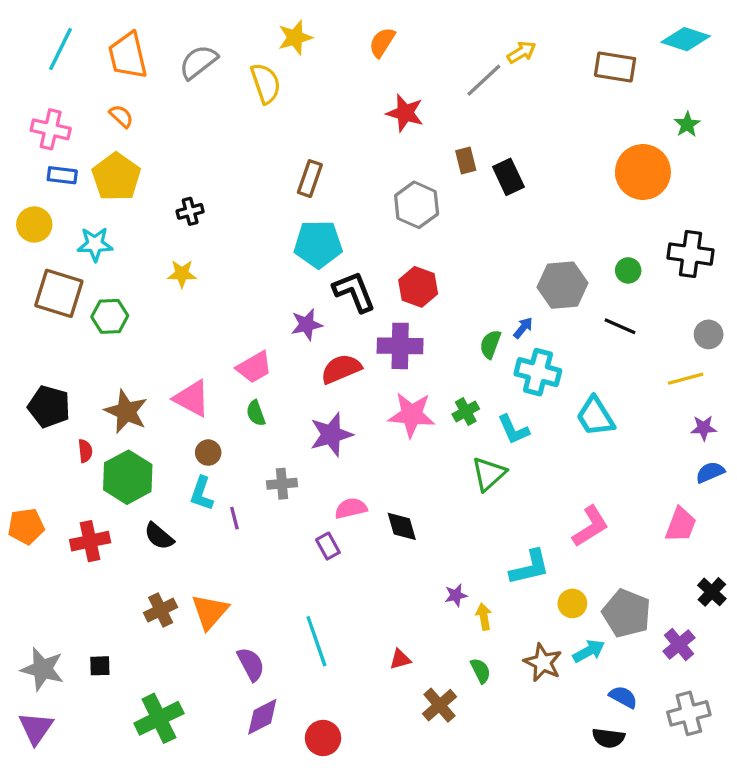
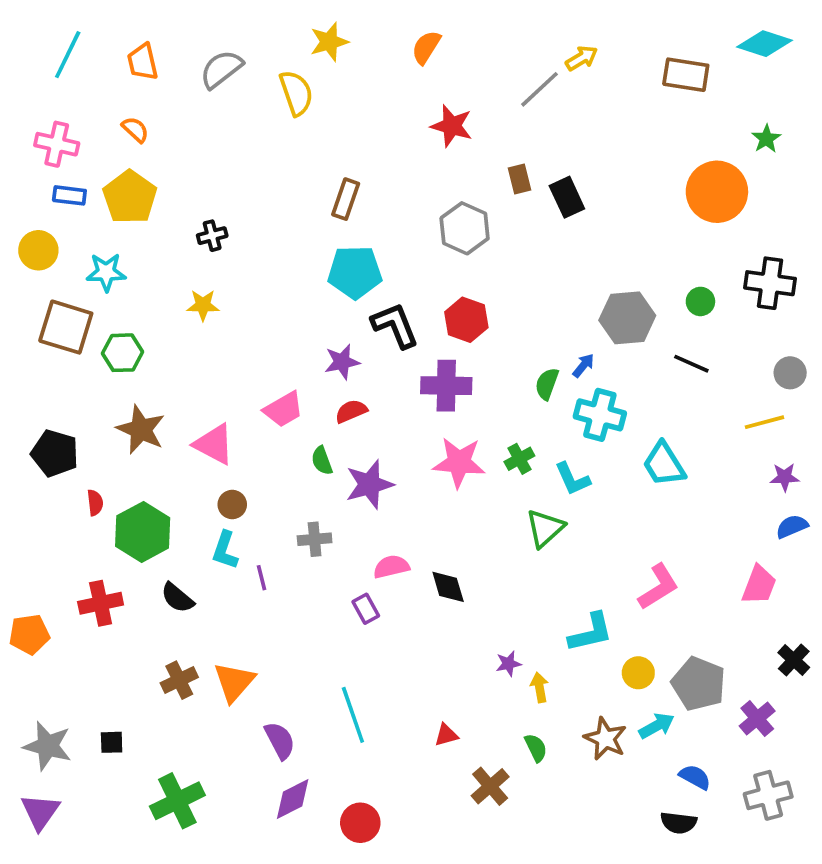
orange trapezoid: (128, 56) -> (143, 62), size x0.7
red semicircle: (341, 369) -> (351, 411), moved, size x0.7
brown star: (126, 412) -> (141, 430), moved
green semicircle: (256, 413) -> (322, 461), moved
orange pentagon: (26, 526) -> (29, 634), moved

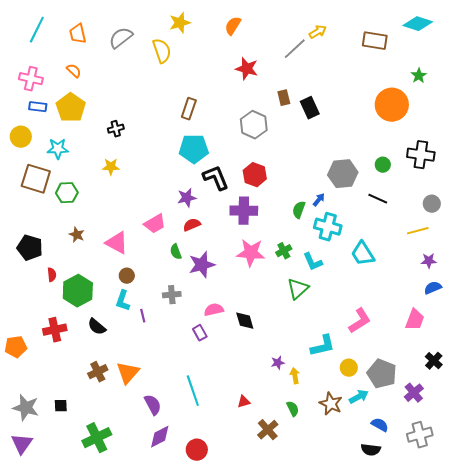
brown star: (141, 430) -> (77, 235), size x0.6

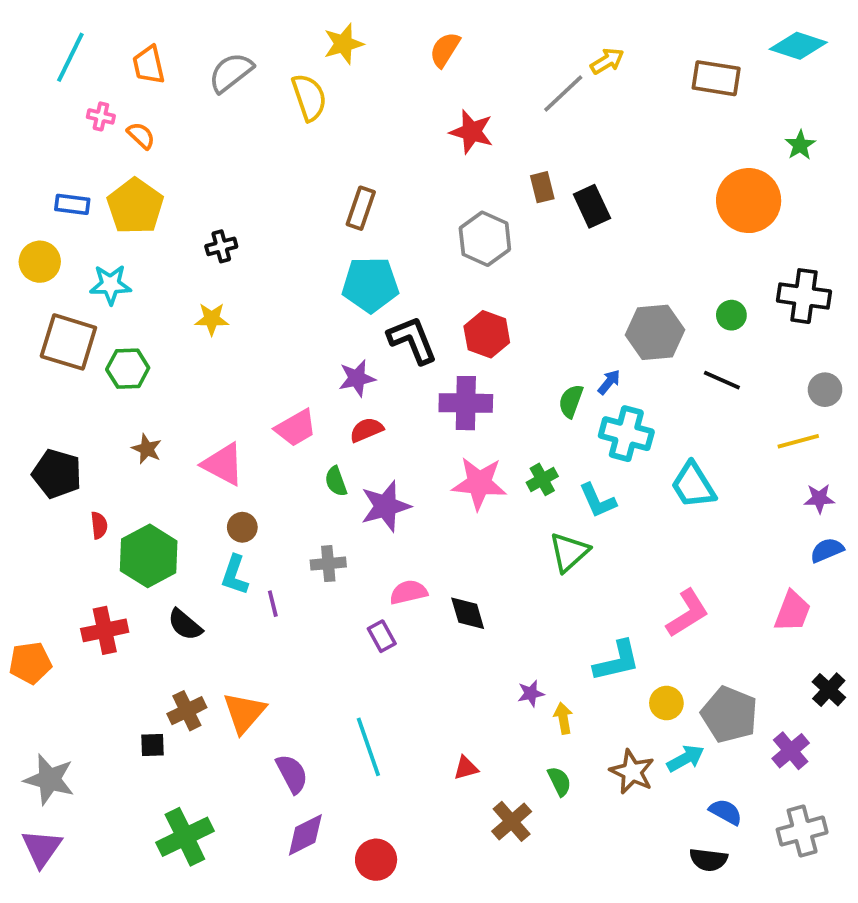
pink cross: (31, 79) -> (101, 116), moved, size x0.6
black square: (61, 406) -> (152, 745), moved

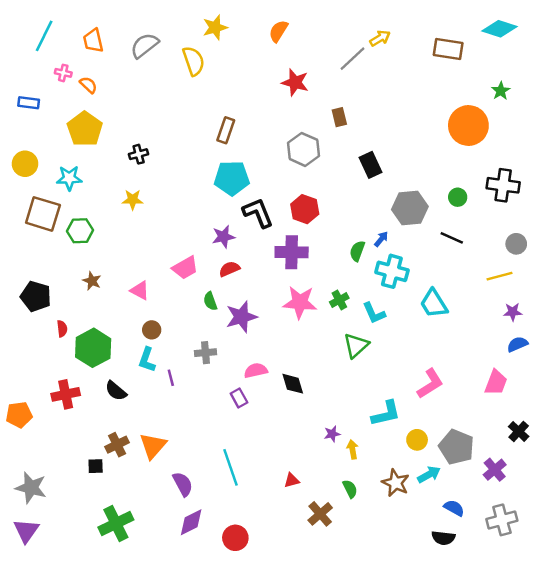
blue rectangle: (72, 204) -> (29, 103), moved
black rectangle: (592, 206) -> (370, 165), moved
pink triangle: (223, 464) -> (140, 290), size x0.7

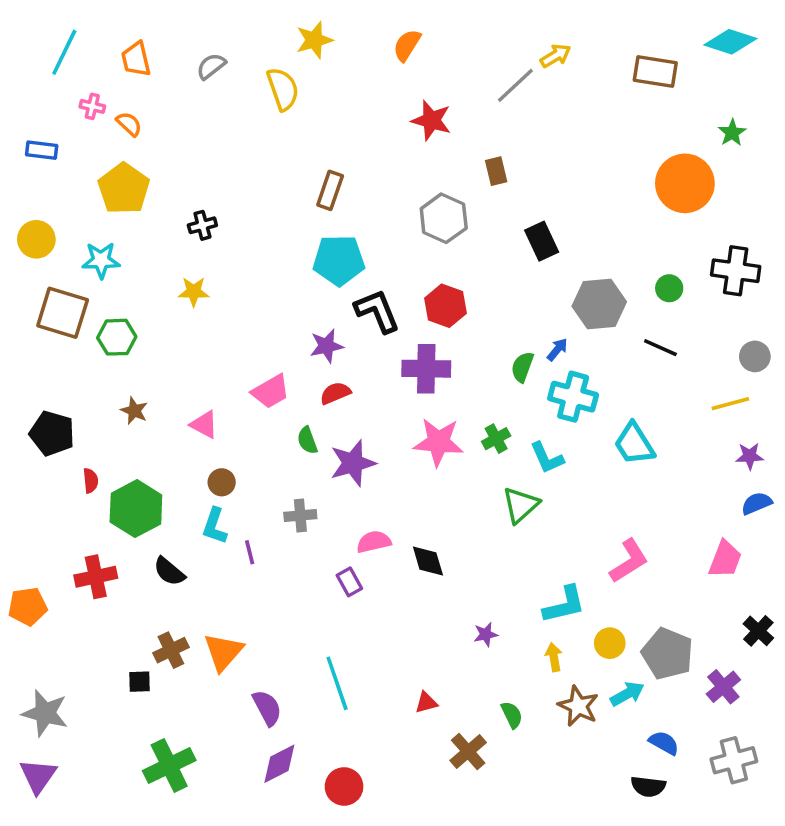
gray semicircle: (145, 45) -> (211, 66), size x0.7
yellow arrow: (352, 449) -> (554, 657), moved

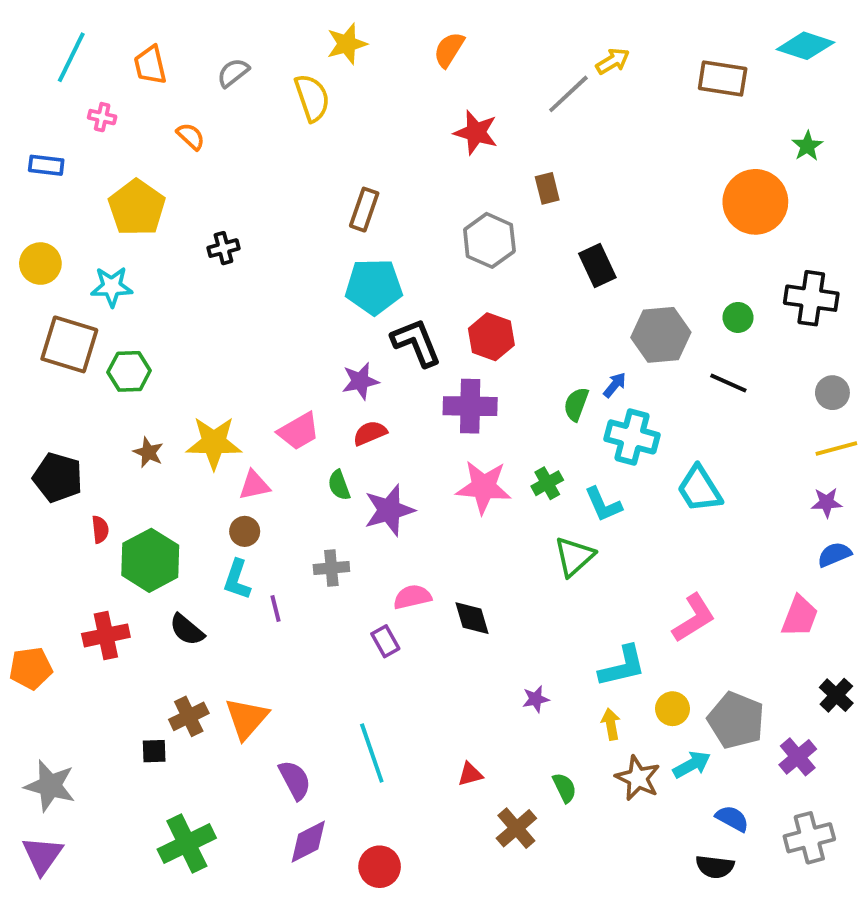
orange semicircle: (129, 124) -> (191, 136), moved
yellow star: (194, 292) -> (214, 443), moved, size x1.6
yellow line: (730, 404) -> (836, 449), moved
pink triangle: (204, 425) -> (254, 485), moved, turned -40

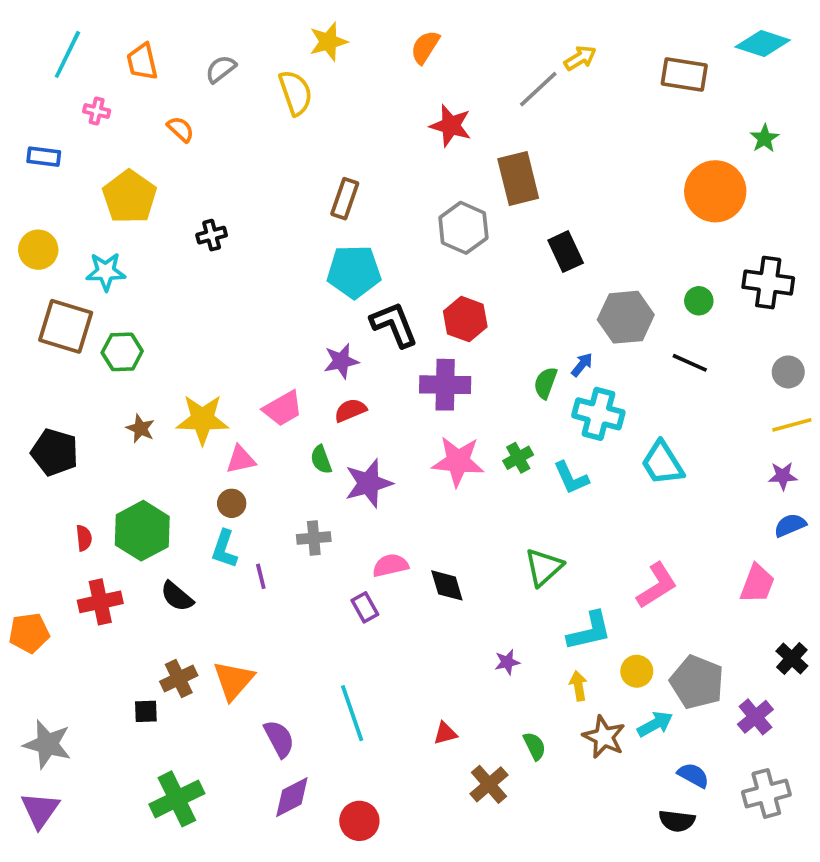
brown rectangle: (547, 188) -> (518, 179), size x1.8
red semicircle: (100, 529) -> (84, 538), moved
green triangle: (574, 556) -> (544, 567), moved

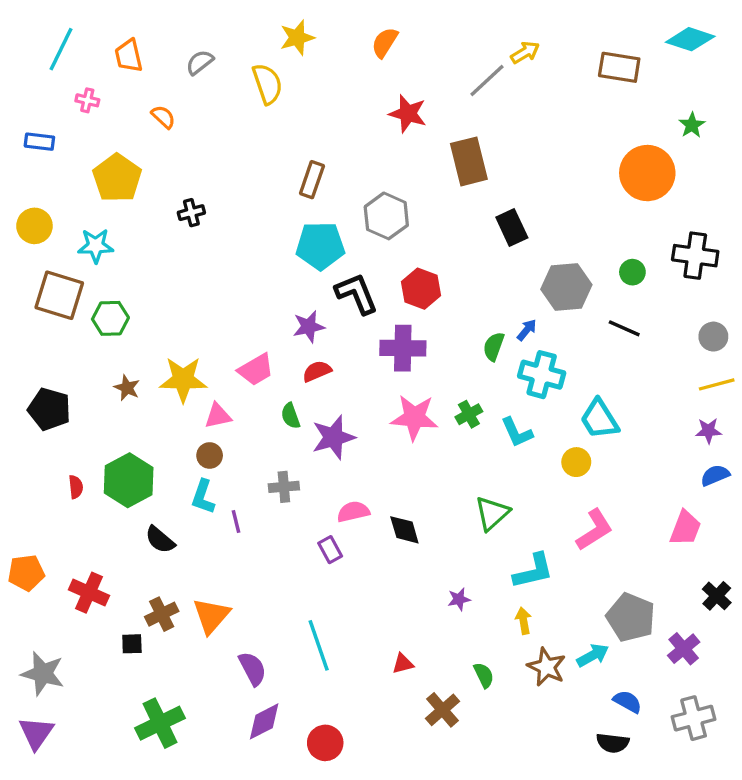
gray hexagon: (463, 228) -> (386, 216), moved
red cross: (100, 602) -> (89, 593), moved, turned 36
yellow circle: (637, 671) -> (576, 462), moved

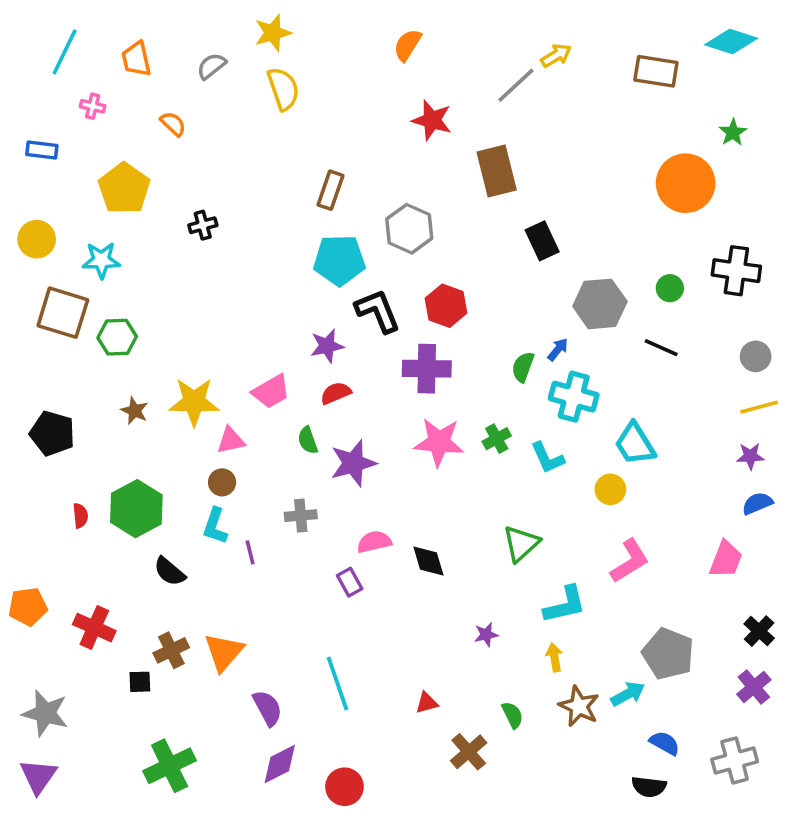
yellow star: (297, 38) -> (273, 33), moved
purple cross: (684, 649) -> (754, 687), moved

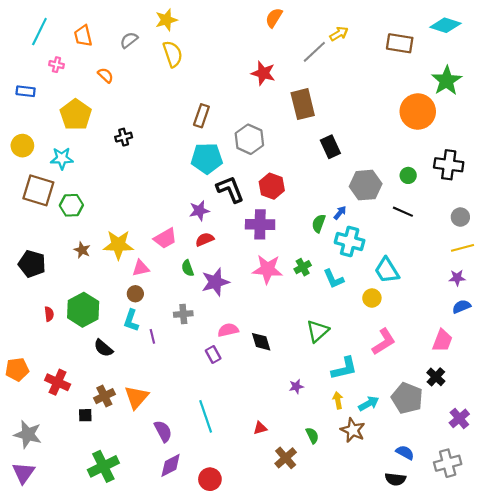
orange semicircle: (407, 45) -> (274, 18), moved
green star: (733, 132) -> (447, 81), size x1.8
black cross: (759, 631) -> (436, 377), moved
cyan arrow: (628, 694) -> (369, 404), moved

